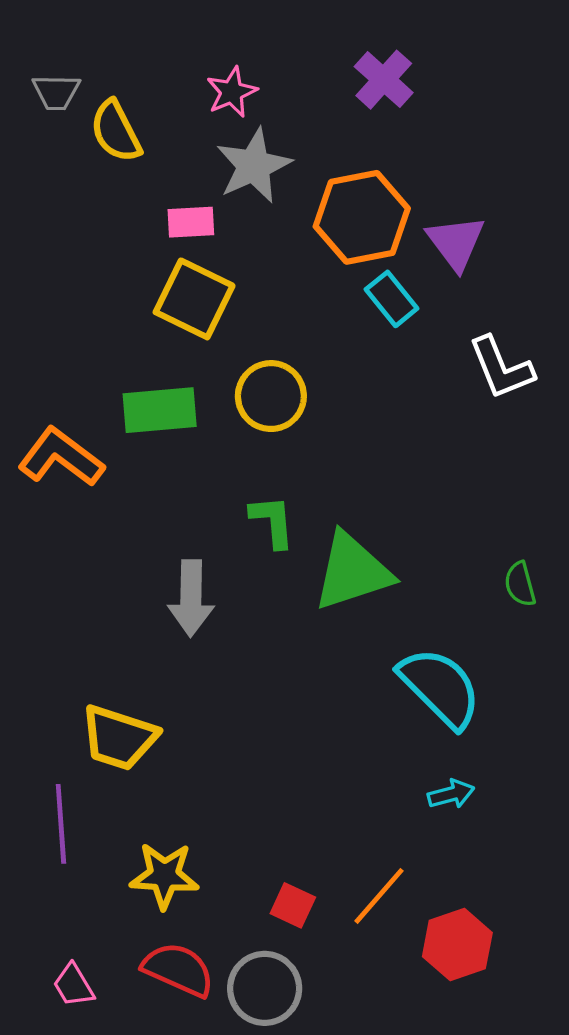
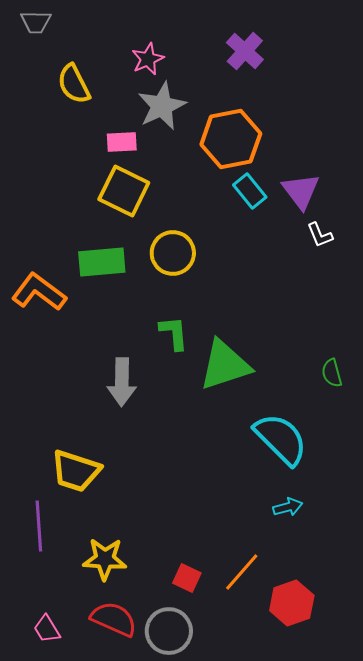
gray trapezoid: (56, 92) -> (36, 22), moved
purple triangle: (456, 242) -> (301, 191), moved
white L-shape: (501, 368) -> (320, 235), size x0.6

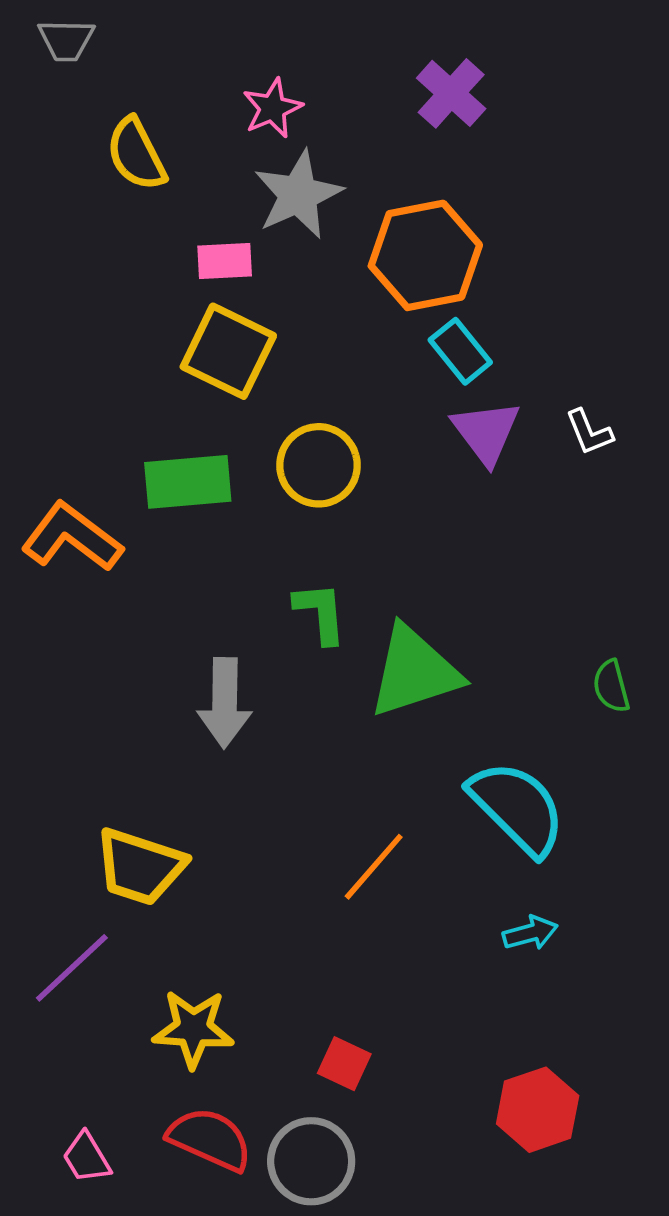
purple triangle: (301, 191) -> (486, 432), moved
purple line: (39, 526) -> (72, 968), turned 51
orange line: (242, 572) -> (374, 867), moved

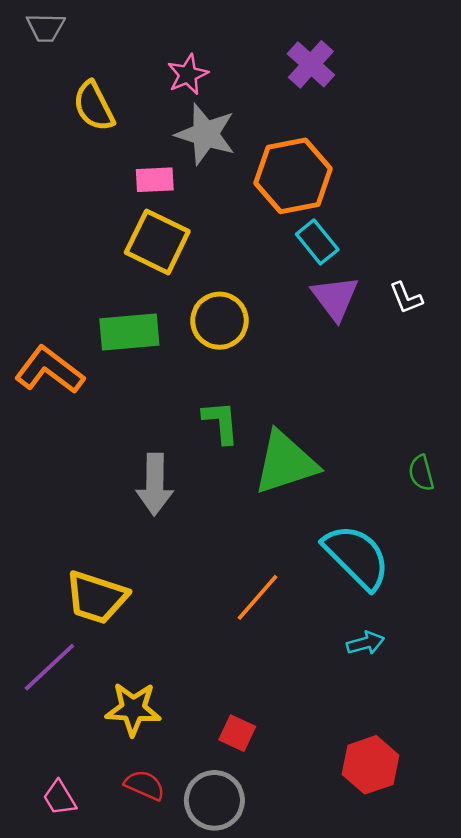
gray star: (298, 195) -> (206, 134), turned -30
red semicircle: (210, 1139) -> (145, 785), size x0.7

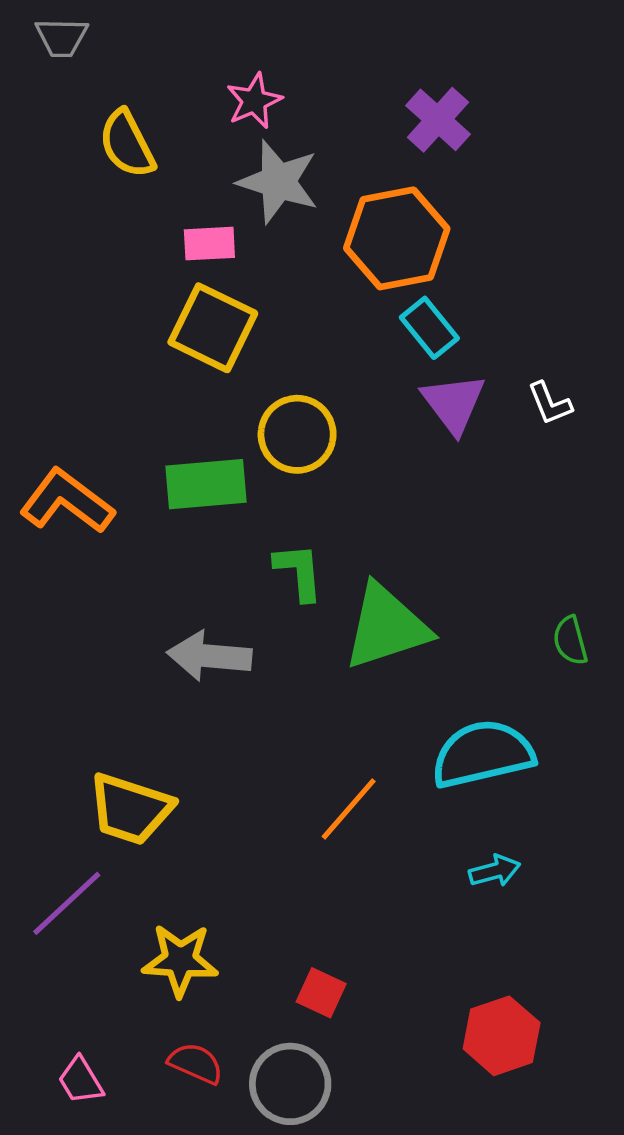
purple cross: (311, 64) -> (438, 120), moved
green rectangle: (129, 332) -> (206, 484), moved
gray arrow: (155, 484) -> (209, 656), turned 94
cyan semicircle: (357, 557) -> (483, 754), turned -58

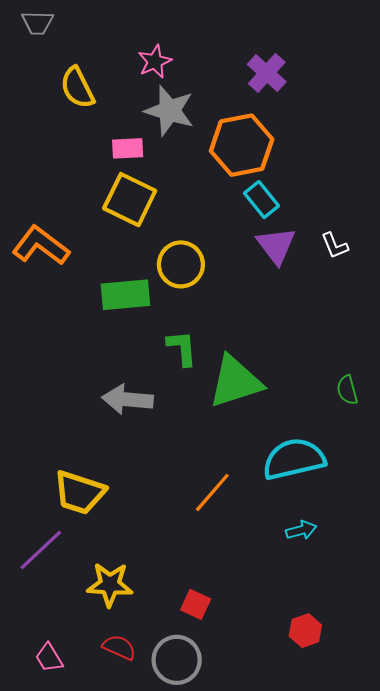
orange L-shape: (67, 501) -> (41, 246), moved
red hexagon: (502, 1036) -> (305, 631), size x0.7

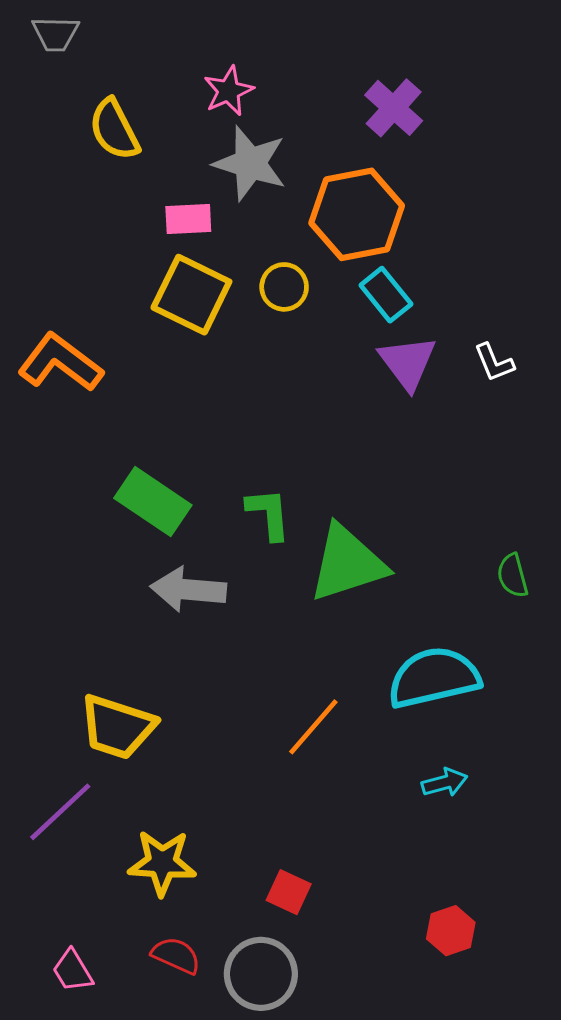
yellow circle: (181, 264) -> (284, 287), moved, size x0.7
green rectangle: (125, 295) -> (153, 502), moved, turned 39

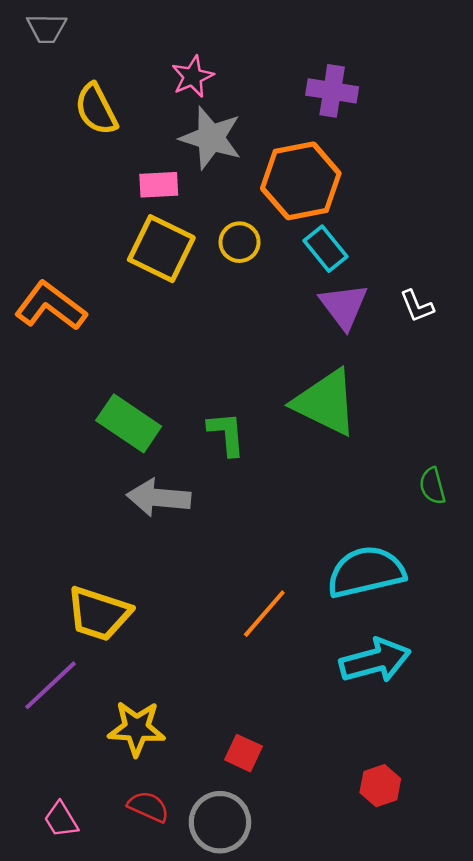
purple cross: (394, 108) -> (332, 91), turned -33
green triangle: (347, 563) -> (326, 402), moved, turned 44
cyan arrow: (445, 782) -> (375, 661), size x1.8

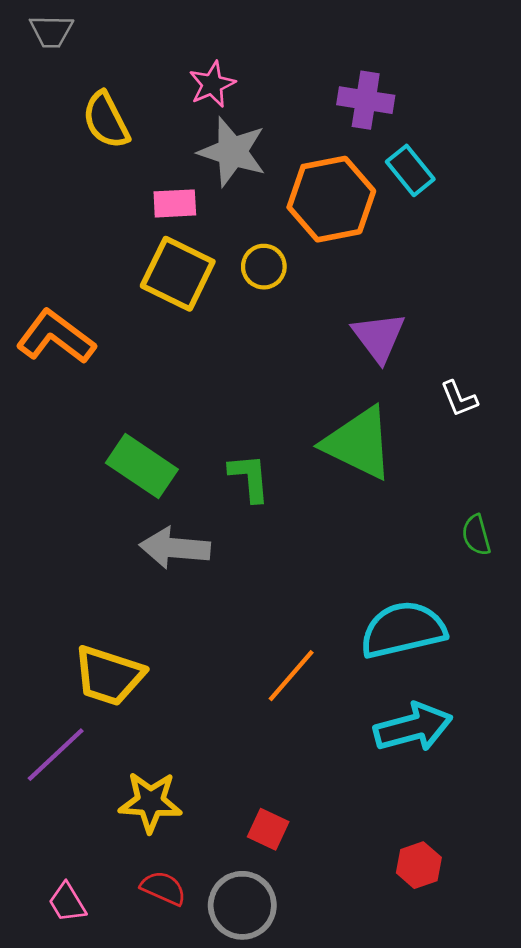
cyan rectangle: (326, 249) -> (410, 170), moved
white L-shape: (417, 306) -> (459, 399), moved

